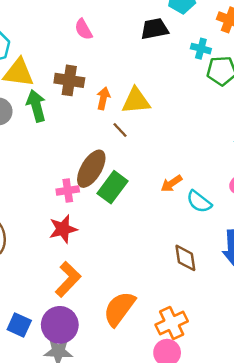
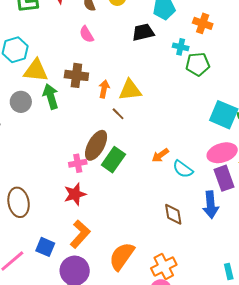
blue square: (19, 325) -> (45, 247), moved

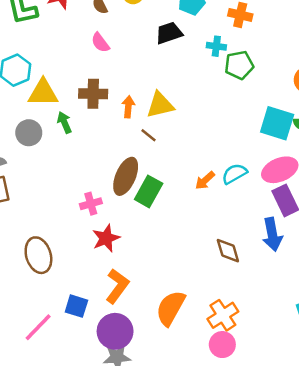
green arrow: (51, 96) -> (64, 122), size x0.7
pink cross: (78, 163) -> (91, 204), moved
cyan semicircle: (183, 169) -> (234, 174), moved, turned 120

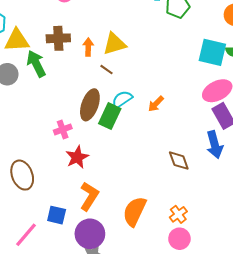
green arrow: (64, 122) -> (36, 64), size x1.5
cyan semicircle: (234, 174) -> (122, 99), moved
orange cross: (223, 315) -> (178, 214), size x0.7

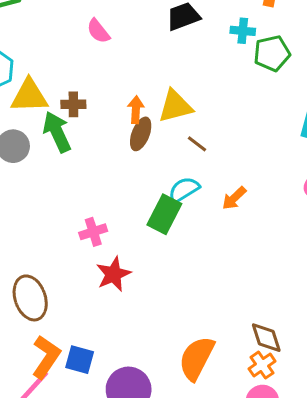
brown cross: (58, 38) -> (73, 104), moved, size x0.7
brown line: (107, 70) -> (197, 144), moved
brown ellipse: (90, 105) -> (141, 134), moved, size x0.7
brown diamond: (179, 161) -> (266, 338), moved
orange L-shape: (89, 196) -> (46, 357), moved

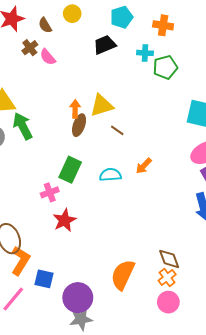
brown cross: (73, 104) -> (30, 48), moved, turned -35
cyan semicircle: (184, 190) -> (110, 175), moved, turned 30
green rectangle: (164, 214) -> (70, 170), moved
orange L-shape: (46, 357) -> (20, 261), moved

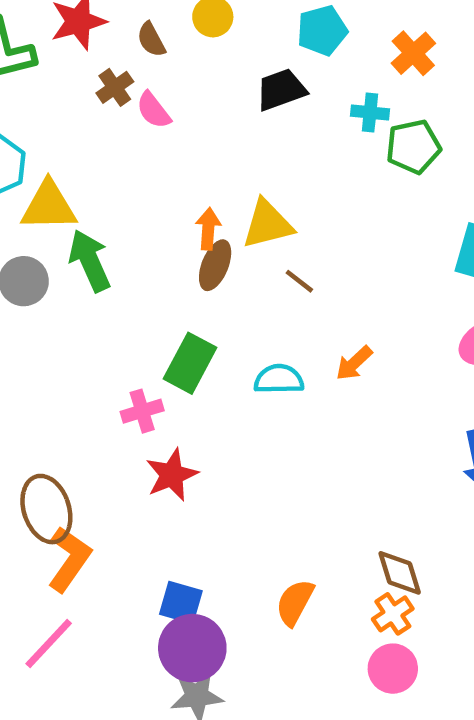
orange cross: (163, 25) -> (413, 53), turned 36
orange semicircle: (123, 275) -> (295, 602), size x0.7
blue square: (44, 279) -> (181, 602), moved

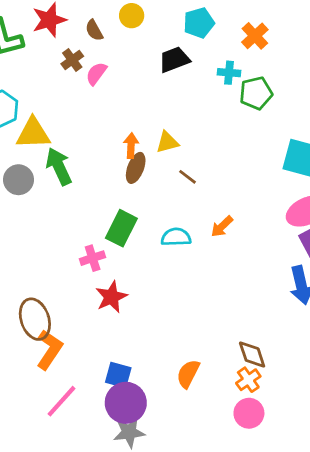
pink semicircle: (154, 110) -> (96, 74), turned 75
yellow triangle: (267, 224) -> (167, 142), size x0.7
pink line: (49, 643) -> (61, 401), moved

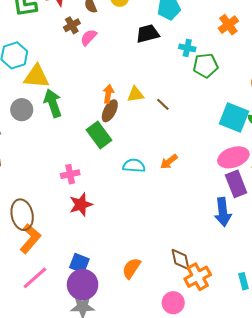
orange cross: (255, 36) -> (228, 25), moved
brown line: (188, 177) -> (163, 104), moved
green rectangle: (121, 228) -> (99, 135), moved, turned -70
orange cross: (248, 380) -> (198, 277), moved, size x1.4

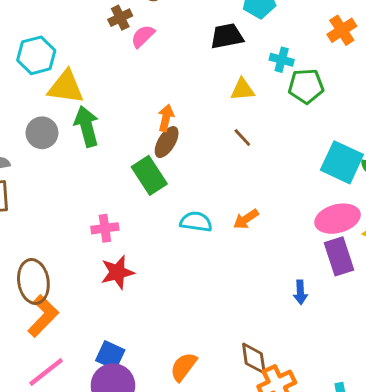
yellow triangle: (136, 94) -> (242, 90), moved
blue arrow: (223, 212) -> (300, 292), moved, size x0.6

